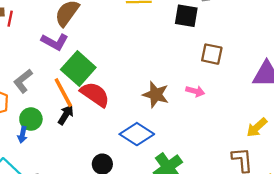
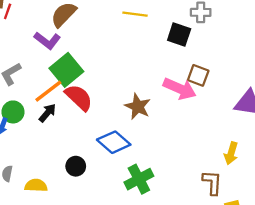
pink arrow: (195, 91) -> (180, 89), moved, size x1.8
orange line: (63, 93) -> (48, 91), turned 72
yellow arrow: (257, 127) -> (231, 153), turned -40

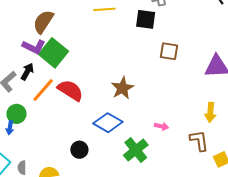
green square: (66, 70) -> (54, 53), moved
pink arrow: (180, 89) -> (161, 126), moved, size x0.5
brown star: (138, 107) -> (122, 88), turned 30
black arrow: (47, 113) -> (27, 72), moved

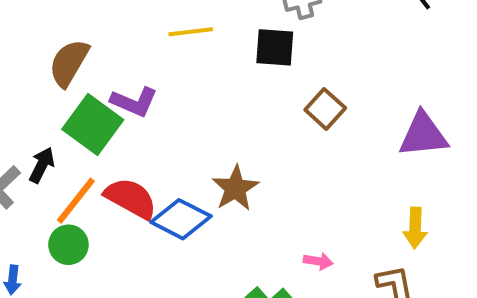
purple L-shape: (34, 47) -> (134, 102), moved
brown square: (169, 51) -> (325, 109), turned 36
green circle: (16, 114) -> (68, 245), moved
blue diamond: (108, 123) -> (181, 219), moved

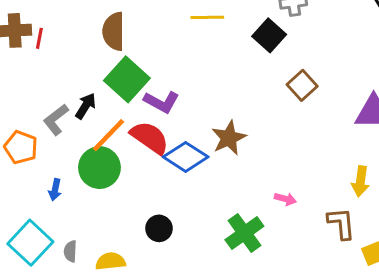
black square: (275, 47) -> (269, 35), turned 32
brown semicircle: (69, 63) -> (114, 31), turned -36
purple L-shape: (134, 102) -> (161, 102), moved
green circle: (68, 245) -> (99, 168), size x1.4

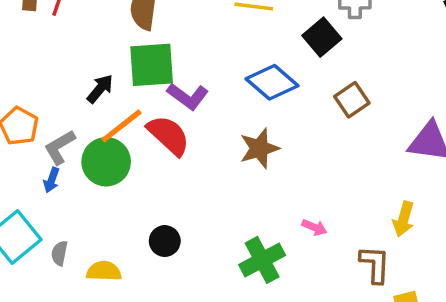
green square: (127, 79) -> (152, 65), turned 36
gray L-shape: (56, 120) -> (60, 147), moved
blue diamond: (186, 157) -> (272, 82), moved

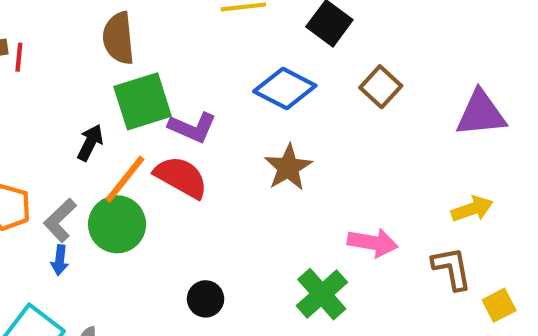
yellow arrow: (404, 219) -> (472, 209), turned -112
pink arrow: (314, 227) -> (373, 243), size x1.6

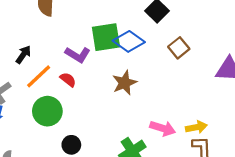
green square: (143, 101) -> (106, 37), moved
red semicircle: (181, 177) -> (68, 80), size x0.6
yellow arrow: (472, 209) -> (196, 127), moved
green circle: (117, 224) -> (47, 111), moved

